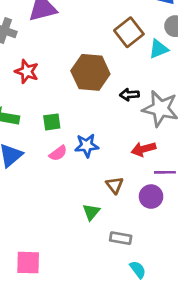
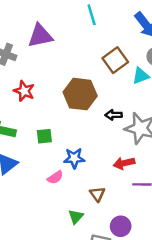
pink semicircle: (58, 153) -> (55, 177), moved
purple circle: (151, 197) -> (121, 226), moved

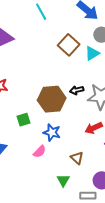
brown hexagon: (80, 94) -> (52, 99), moved
blue star: (74, 158) -> (52, 132), turned 30

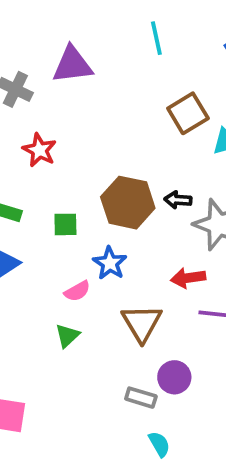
brown triangle: (77, 158) -> (142, 323), size x1.6
green triangle: (63, 180) -> (67, 336), moved

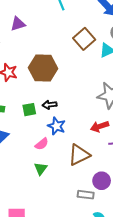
purple triangle: (72, 65) -> (18, 24), size x0.7
black arrow: (178, 200) -> (50, 105), moved
brown hexagon: (128, 203) -> (43, 68), moved
brown triangle: (142, 323) -> (79, 155), turned 45

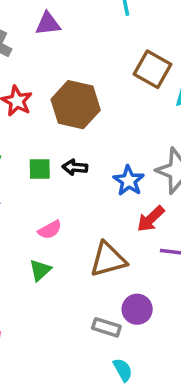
brown square: (84, 39) -> (152, 69), turned -30
blue star: (56, 126) -> (129, 181), moved
red arrow: (100, 126) -> (151, 219), turned -36

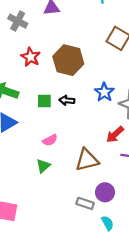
blue star: (129, 181) -> (104, 92), moved
cyan semicircle: (123, 370) -> (108, 223), moved

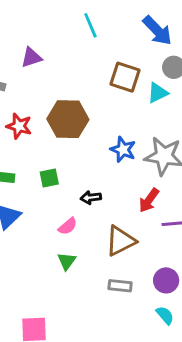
black arrow: (67, 100) -> (91, 198), moved
purple circle: (105, 192) -> (166, 280), moved
gray rectangle: (85, 203) -> (120, 286), moved

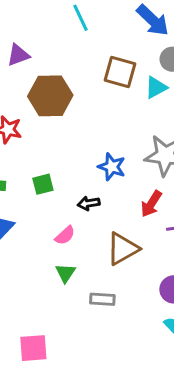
brown hexagon: (68, 119) -> (50, 96), moved
blue star: (123, 150) -> (112, 167), moved
gray rectangle: (120, 286) -> (102, 299), moved

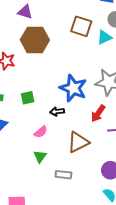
purple triangle: (18, 55) -> (25, 12), moved, turned 35
blue star: (112, 167) -> (73, 88), size x1.5

